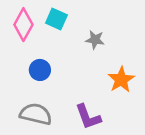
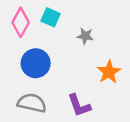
blue circle: (40, 70) -> (36, 63), size x1.5

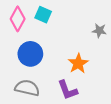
gray star: (85, 36) -> (99, 31), moved
orange star: (109, 72) -> (78, 63), moved

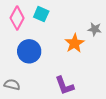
orange star: (78, 63) -> (75, 43), moved
gray semicircle: (27, 88) -> (12, 85), moved, size x0.7

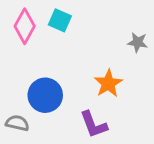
orange star: (75, 43) -> (108, 83), moved
blue circle: (29, 51) -> (45, 95), moved

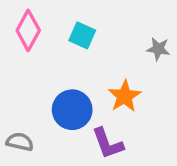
cyan square: (60, 20) -> (82, 35), moved
blue circle: (45, 95) -> (72, 110), moved

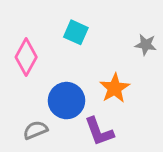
pink diamond: (28, 30) -> (26, 57), moved
gray semicircle: (20, 142) -> (35, 130), moved, turned -35

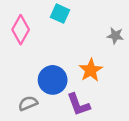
cyan square: (76, 32) -> (60, 14), moved
pink diamond: (26, 57) -> (21, 30), moved

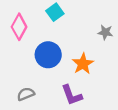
cyan square: (60, 14) -> (55, 12), turned 30
blue circle: (53, 80) -> (48, 55), moved

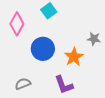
gray star: (105, 32) -> (94, 39), moved

